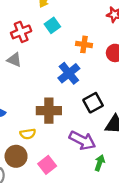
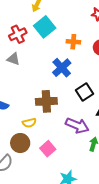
cyan square: (52, 25) -> (45, 27), size x1.5

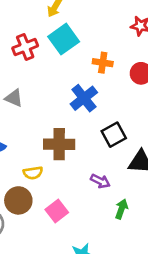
gray triangle: (13, 59) -> (14, 98), moved
purple arrow: (77, 125) -> (100, 181), size x0.6

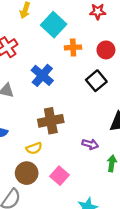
cyan square: (64, 39) -> (54, 25), moved
blue cross: (84, 98) -> (42, 75), moved
black square: (114, 135) -> (96, 81), moved

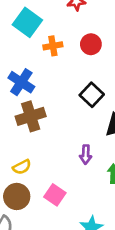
black square: (96, 81) -> (92, 95), moved
brown cross: (51, 121) -> (31, 116), moved
purple arrow: (90, 144) -> (86, 155), turned 84

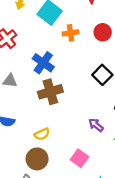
purple arrow: (86, 155) -> (96, 125), turned 126
pink square: (55, 195) -> (79, 158), moved

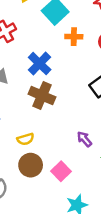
brown cross: (50, 92) -> (42, 96), turned 30
brown circle: (37, 159) -> (31, 165), moved

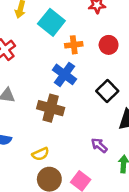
blue cross: (40, 64) -> (64, 74), moved

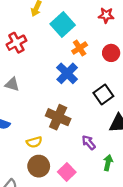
orange cross: (74, 45) -> (80, 48), turned -35
brown cross: (51, 108) -> (58, 117), moved

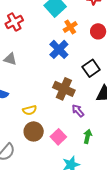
brown cross: (58, 117) -> (64, 89), moved
green arrow: (108, 163) -> (88, 136), moved

